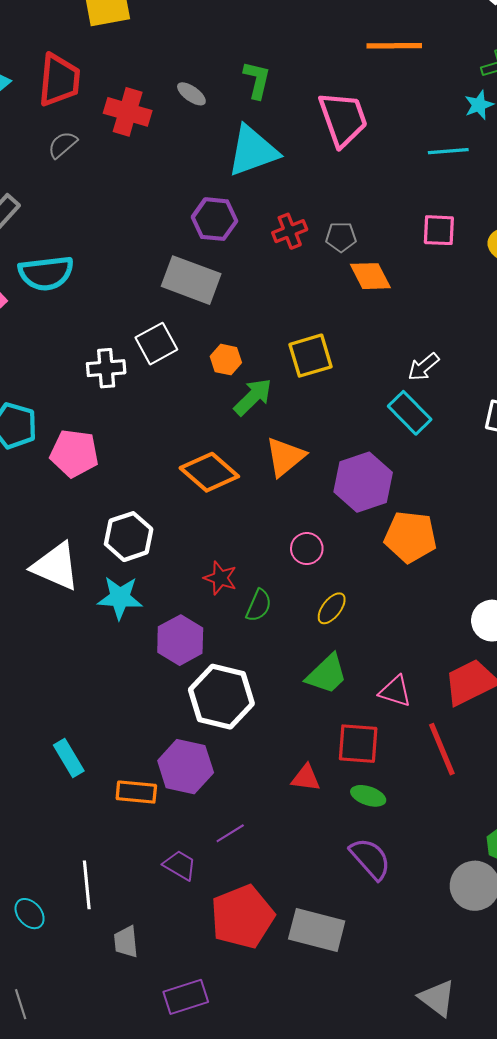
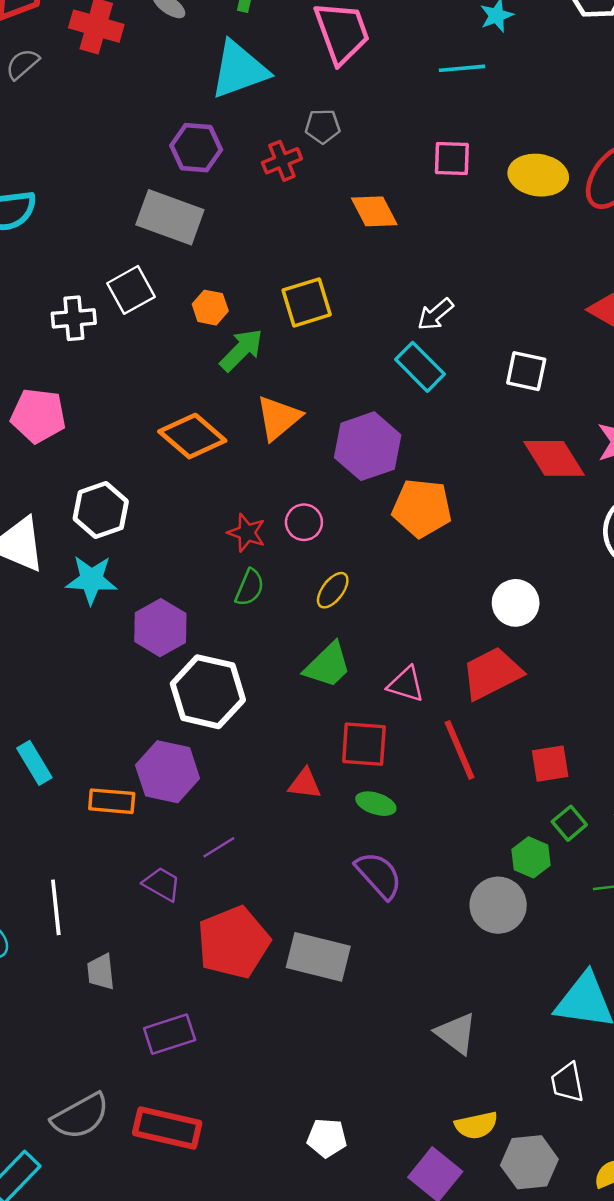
gray pentagon: (341, 237) -> (323, 126), moved
red star: (220, 578) -> (247, 533), moved

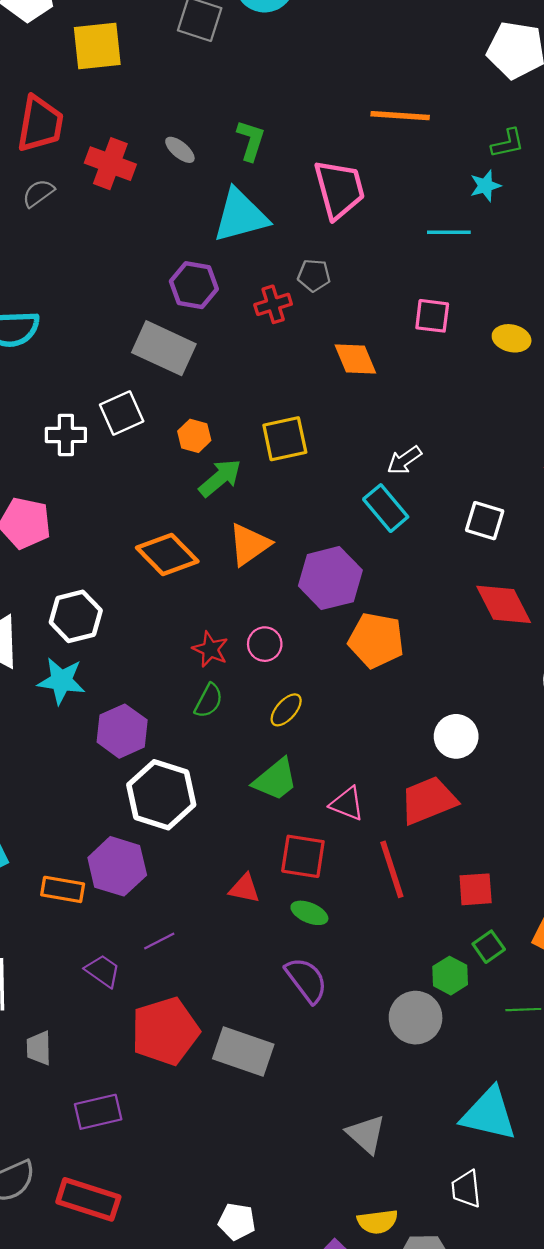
yellow ellipse: (538, 175) -> (512, 338), size x0.7

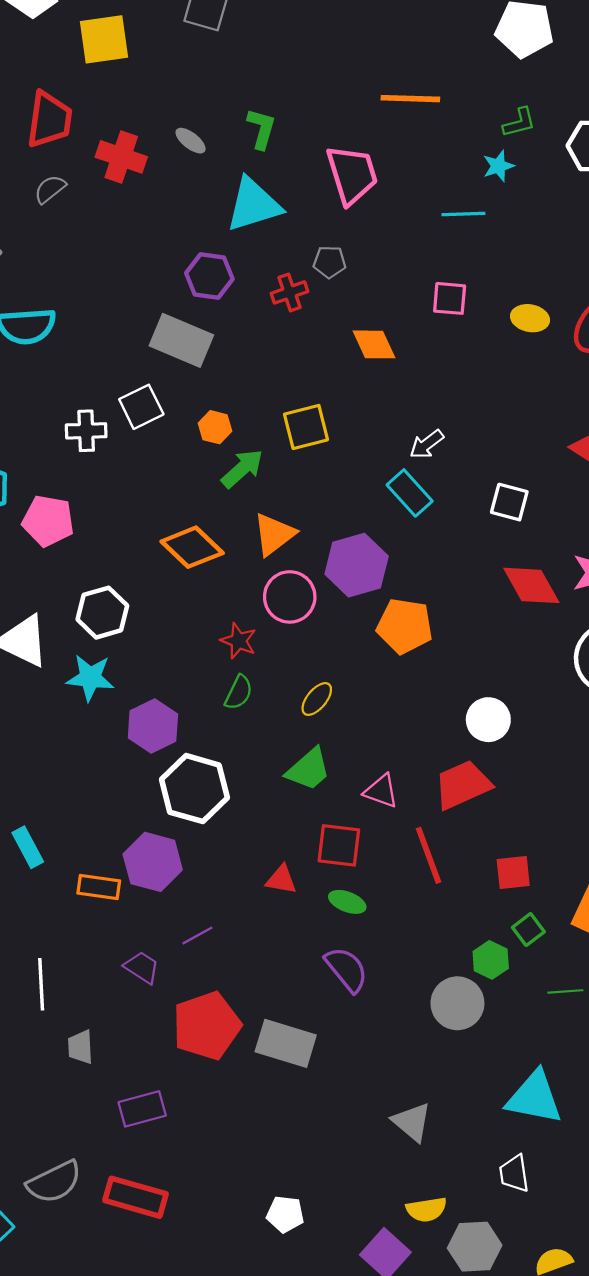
pink circle: (265, 644) -> (290, 597), moved, size x1.5

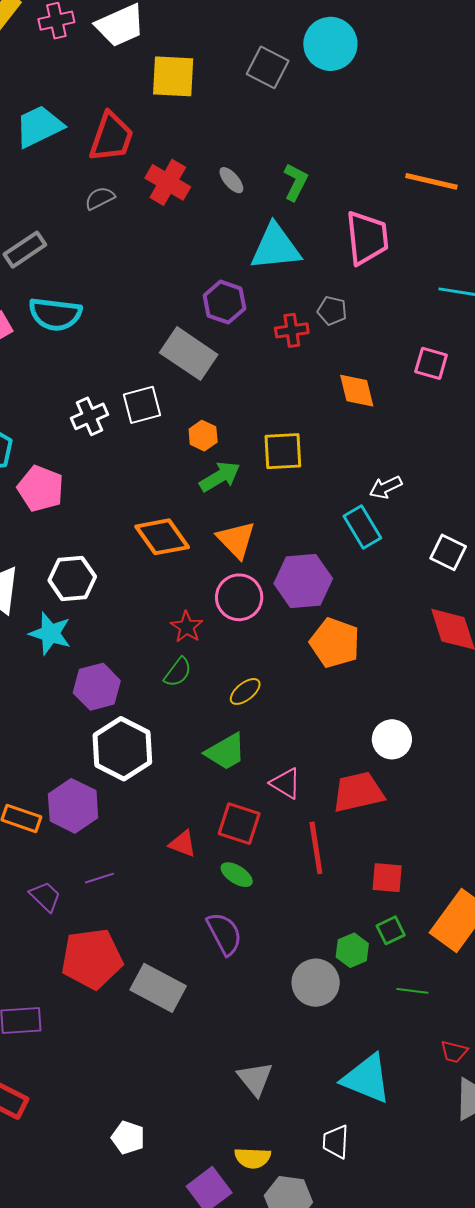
white cross: (86, 431) -> (89, 416), turned -33
orange triangle: (274, 534) -> (236, 540), turned -48

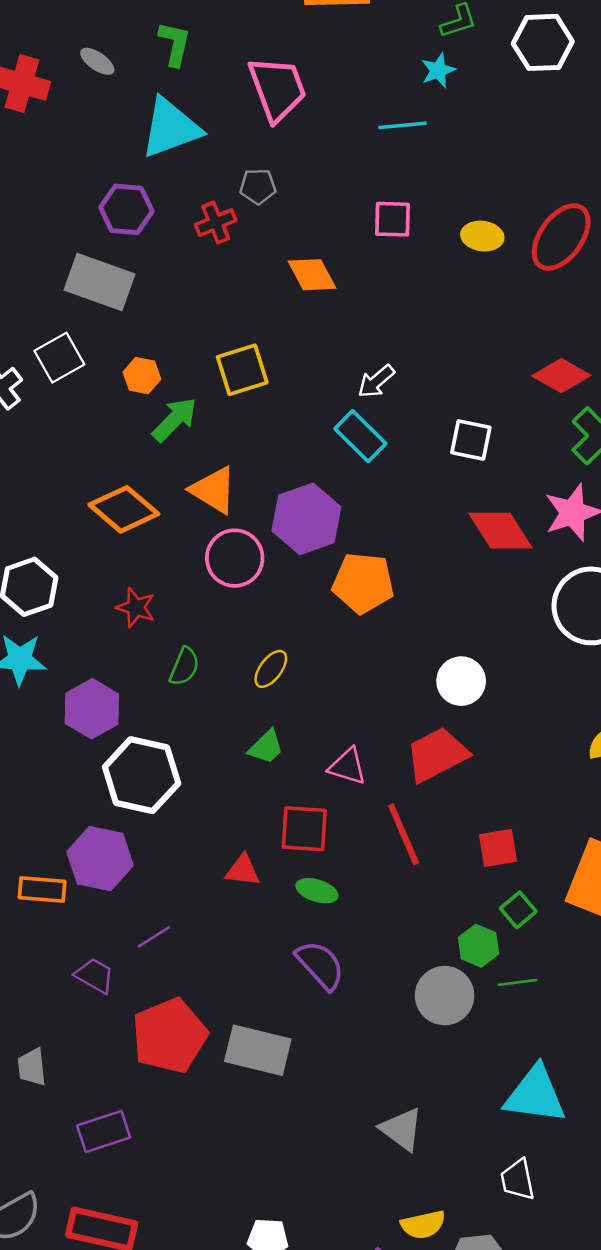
red star: (187, 627) -> (136, 607), moved
green trapezoid: (226, 752) -> (266, 747), size x0.7
green line: (412, 991) -> (518, 982), moved

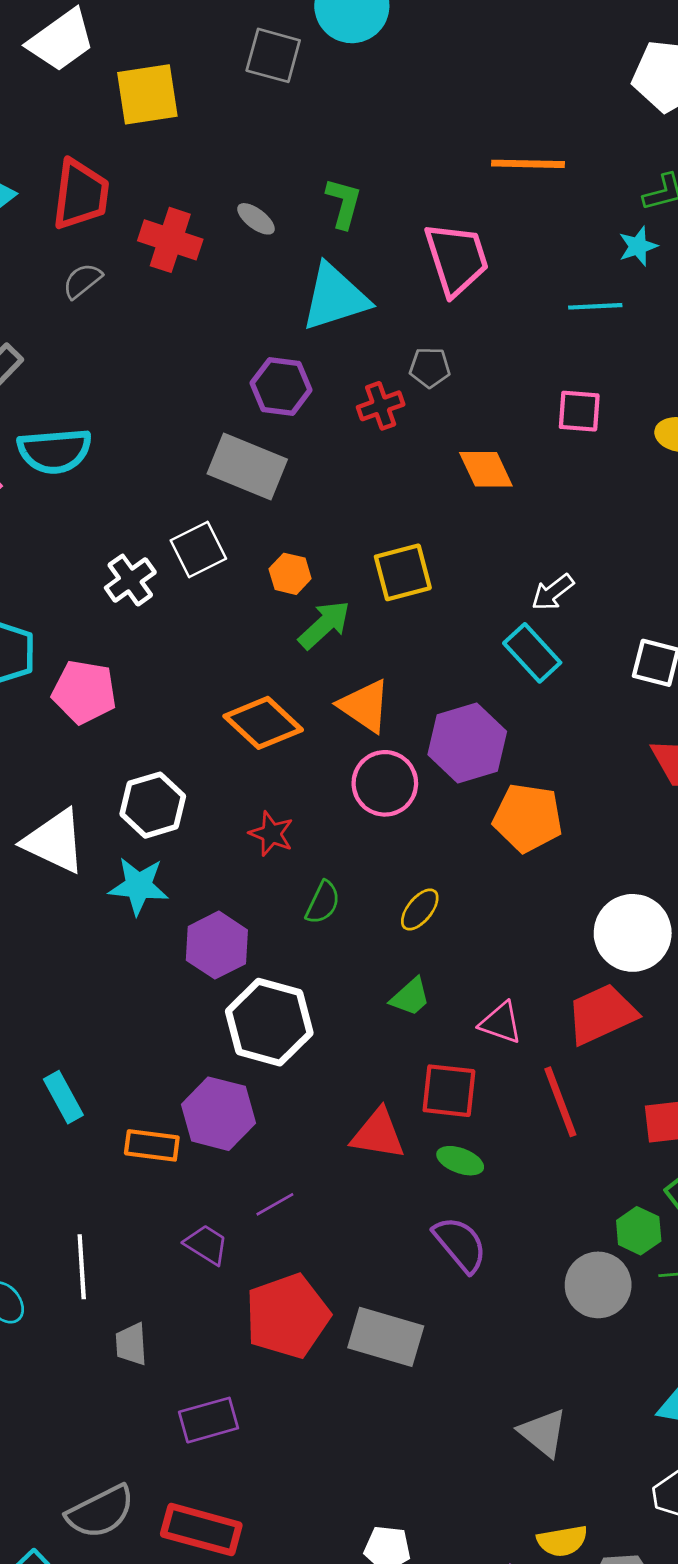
white circle: (461, 681) -> (633, 933), size x1.4
red triangle: (243, 870) -> (378, 1134), size x1.4

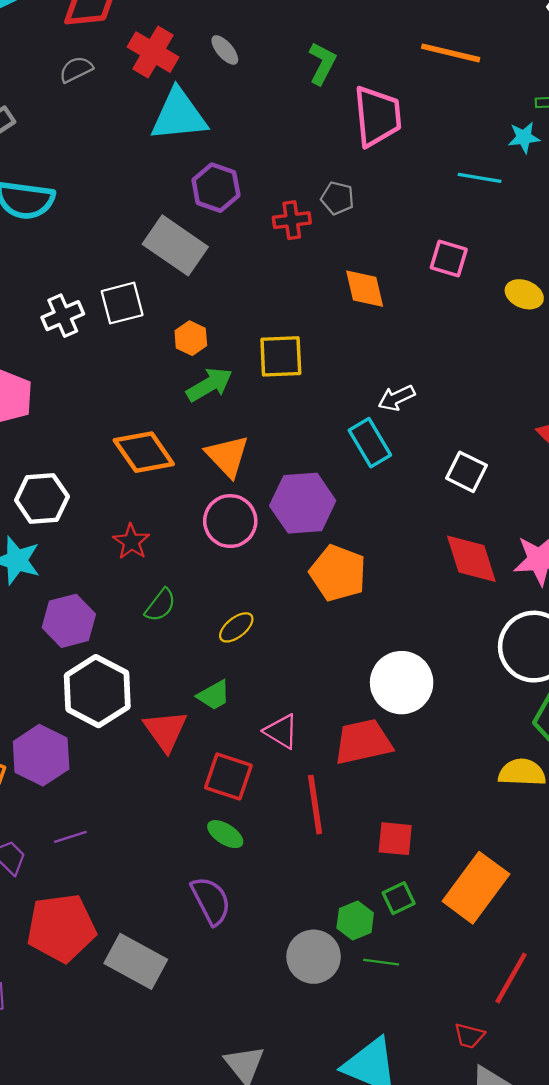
green L-shape: (344, 203) -> (322, 63), moved
cyan triangle: (335, 297) -> (179, 115), moved
red triangle: (378, 1134) -> (165, 731), moved, turned 33

